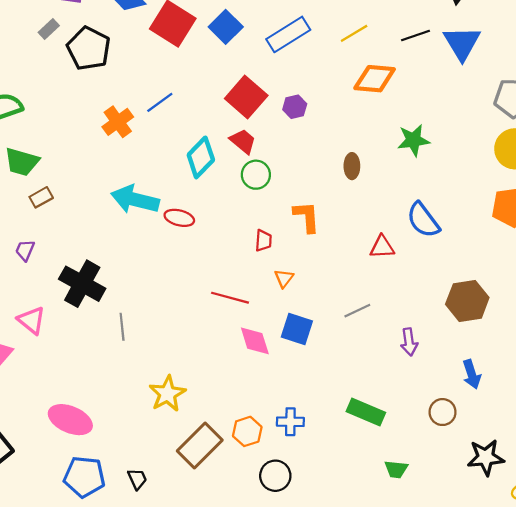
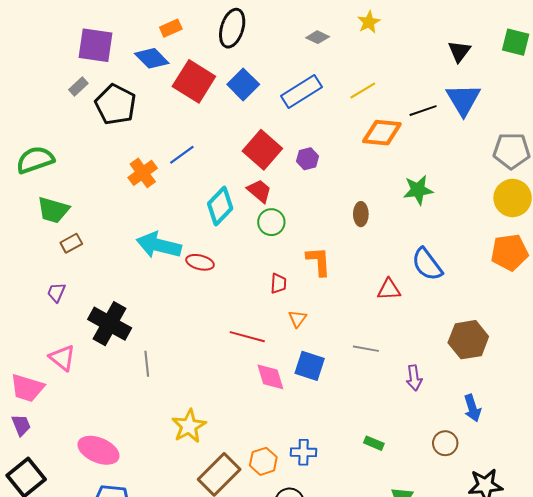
black line: (416, 36) -> (423, 111), moved
gray line: (357, 311) -> (366, 349), turned 35
green rectangle: (366, 412) -> (374, 443), size x0.6

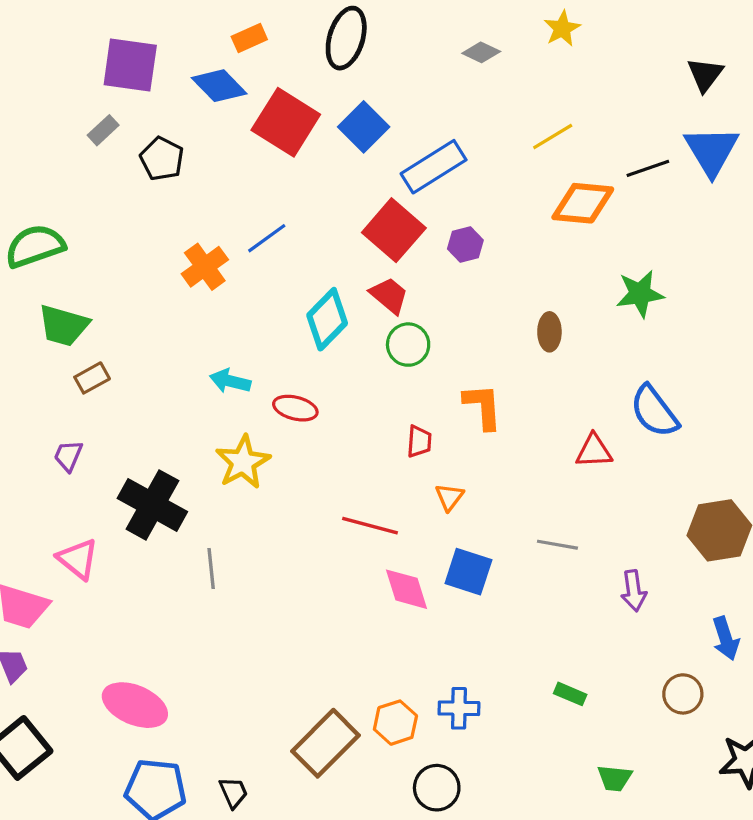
blue rectangle: (302, 91) -> (434, 167), moved
black pentagon: (116, 105) -> (162, 159), size x0.7
cyan arrow: (159, 245) -> (230, 381), size x0.6
yellow star: (189, 426) -> (243, 462), moved

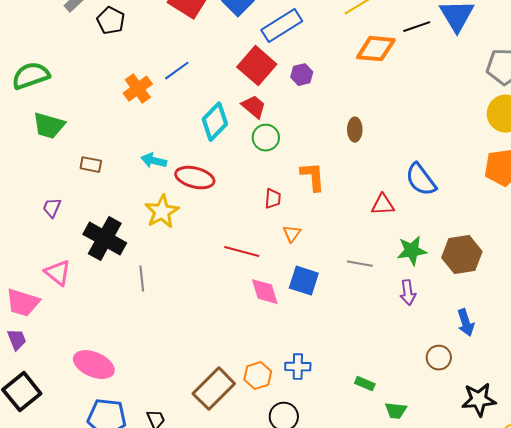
green star: (640, 294) -> (412, 251), moved
brown rectangle: (92, 378) -> (91, 165), moved, turned 40
red ellipse: (295, 408) -> (195, 178), size x1.4
green rectangle: (570, 694) -> (365, 384), moved

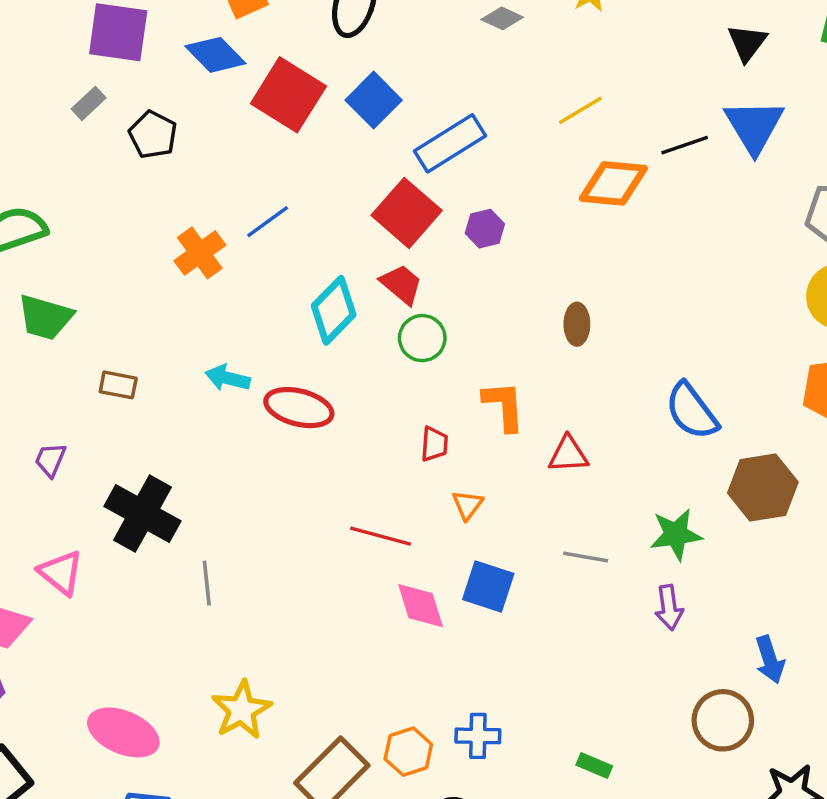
red triangle: (383, 205) -> (568, 454), moved
yellow star: (162, 212) -> (242, 710), moved
brown hexagon: (462, 255) -> (763, 487), moved
brown circle: (439, 358) -> (723, 720), size x1.4

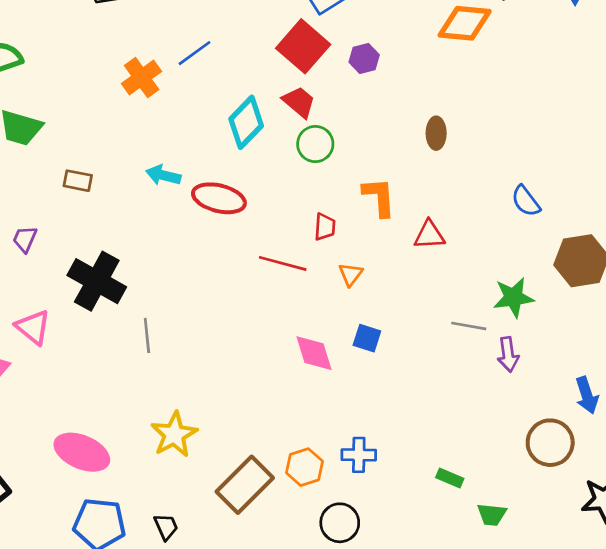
blue semicircle: (692, 411) -> (526, 201), size x0.7
red line: (381, 536) -> (283, 263), moved
gray line: (586, 557) -> (469, 326), moved
blue square: (488, 587) -> (367, 338), size x0.7

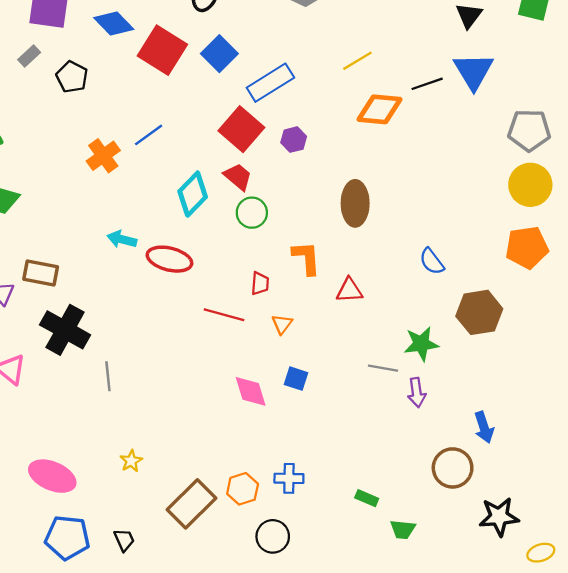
brown ellipse: (436, 133) -> (355, 203), size x1.6
brown rectangle: (78, 181) -> (41, 273), moved, size x1.4
yellow star: (174, 435) -> (131, 461), size x0.6

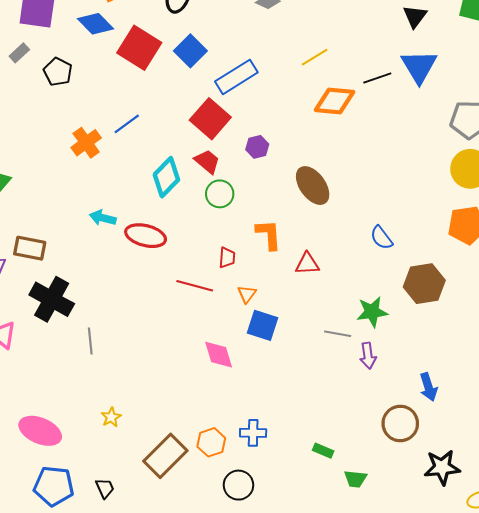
purple hexagon: (294, 140) -> (257, 147), moved
brown ellipse: (355, 203) -> (313, 186), turned -36
blue square: (296, 379) -> (262, 325), moved, size x1.4

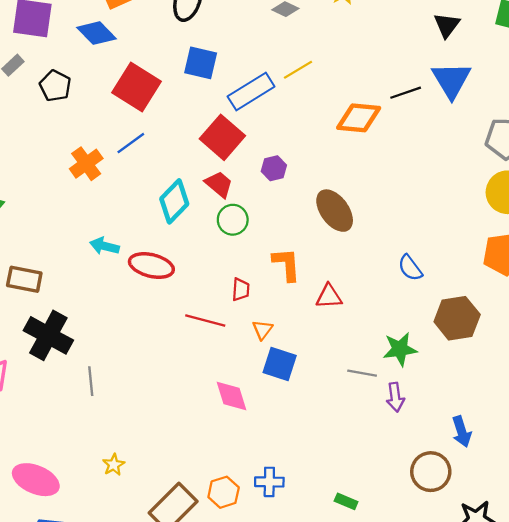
red square: (139, 48) -> (137, 87), moved
blue square: (190, 51) -> (201, 63), turned -32
yellow line: (315, 57) -> (298, 70), moved

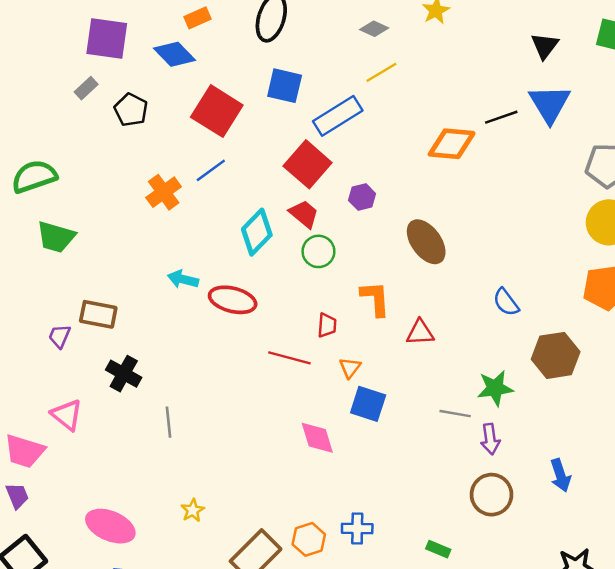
yellow line: (298, 70) -> (381, 72), moved
black cross: (48, 335) -> (124, 374), size x0.7
brown circle: (431, 472) -> (491, 495), moved

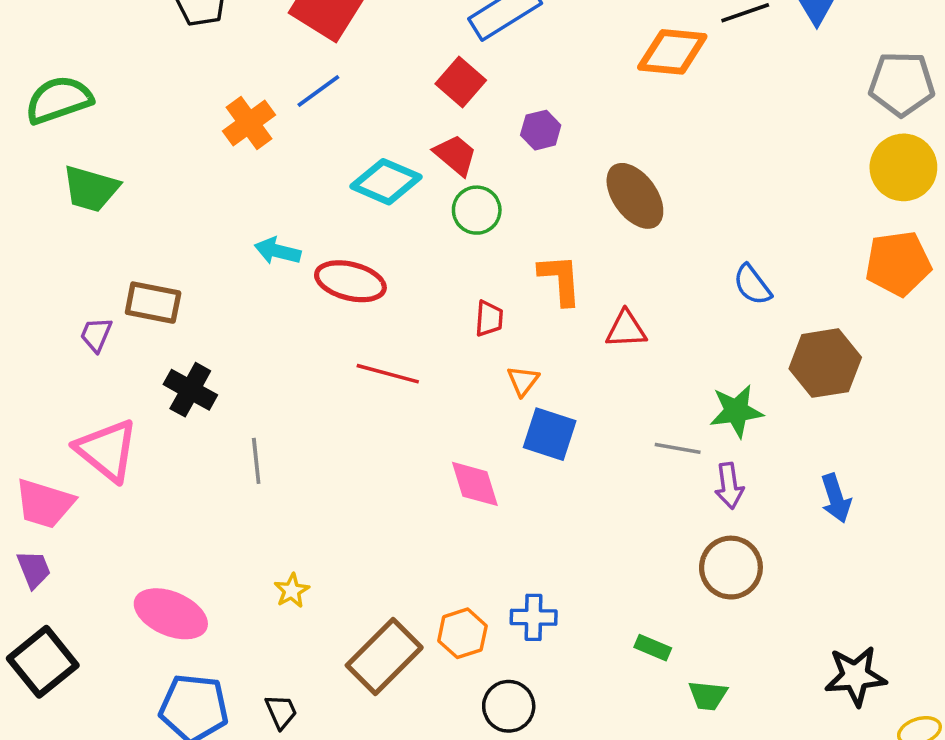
red square: (308, 164) -> (461, 82), size x0.7
cyan diamond: (257, 232) -> (386, 182), turned 69
red line: (289, 358) -> (388, 374), moved
pink triangle: (67, 415) -> (107, 450), size x1.4
blue arrow: (560, 475) -> (836, 498), moved

